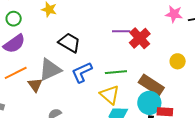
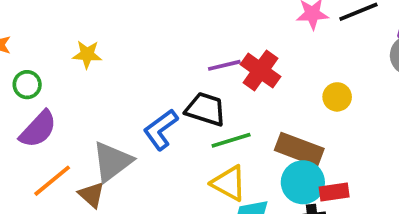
black trapezoid: (69, 43) -> (206, 109), moved
blue L-shape: (82, 72) -> (161, 130), moved

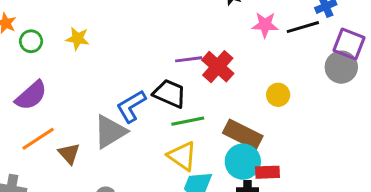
green circle: (27, 85) -> (31, 41), moved
gray triangle: (112, 162) -> (110, 132), moved

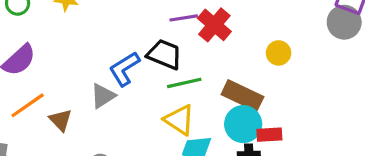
gray triangle: (110, 132) -> (103, 96), size x0.7

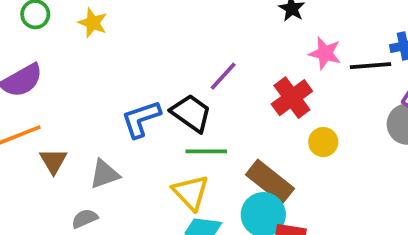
purple line: (184, 18) -> (223, 76), turned -52
red cross: (214, 25) -> (292, 98), moved
gray triangle: (103, 96) -> (104, 174), moved

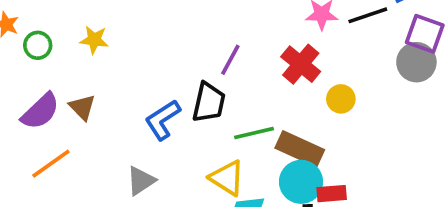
black trapezoid: (191, 113) -> (209, 102), turned 81
green line: (206, 151) -> (254, 133), moved
brown triangle: (53, 161) -> (82, 107), moved

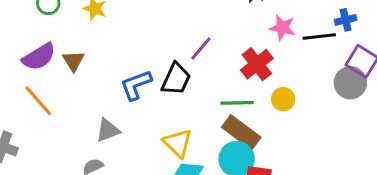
green line: (254, 133) -> (237, 103), moved
orange line: (51, 164) -> (38, 101), turned 72

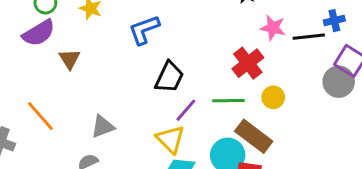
purple line: (201, 48) -> (186, 110), moved
purple semicircle: (39, 57) -> (39, 33), moved
blue L-shape: (136, 85) -> (144, 30), moved
orange line: (38, 101) -> (40, 116), moved
brown rectangle: (241, 132) -> (254, 136), moved

